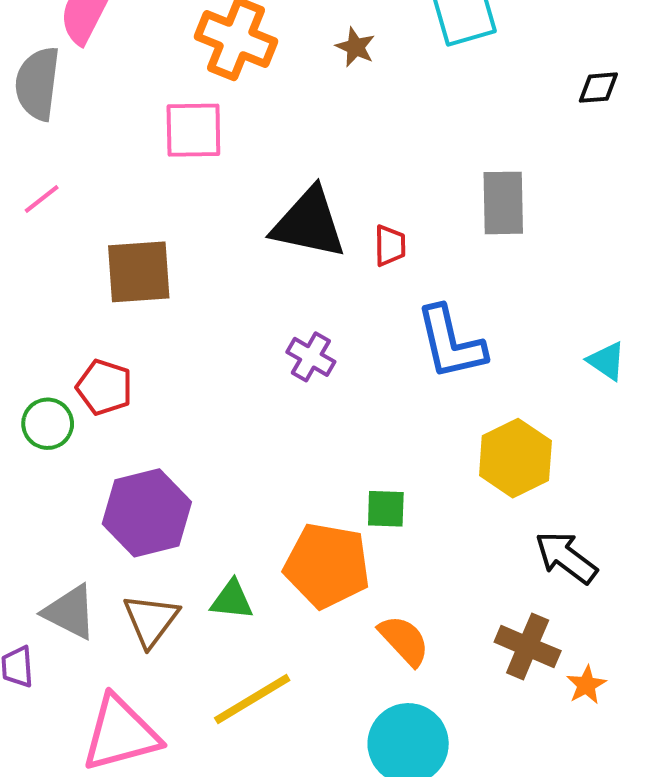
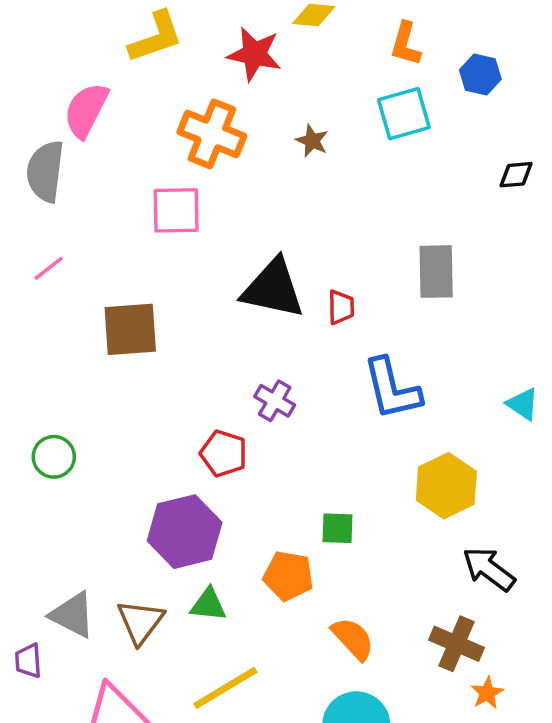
red pentagon: (104, 387) -> (224, 453), moved
purple hexagon: (147, 513) -> (185, 532), moved
orange pentagon: (327, 565) -> (288, 576), size x0.7
orange star: (586, 685) -> (487, 693), moved

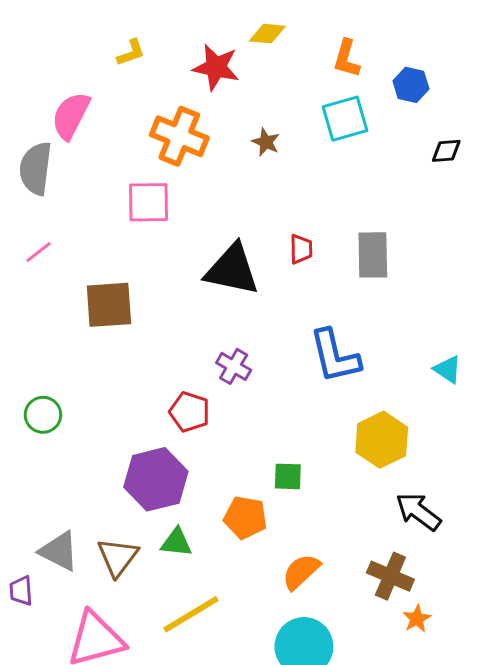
yellow L-shape: (156, 37) -> (131, 53), size x0.6
black diamond: (516, 175) -> (446, 151), moved
red trapezoid: (341, 307) -> (301, 249), moved
orange semicircle: (353, 639) -> (301, 572), turned -90

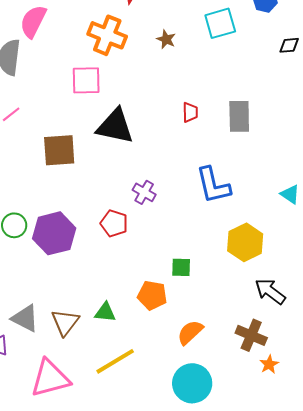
black triangle: (232, 270) -> (115, 126), moved
purple hexagon: (156, 479) -> (54, 233), moved

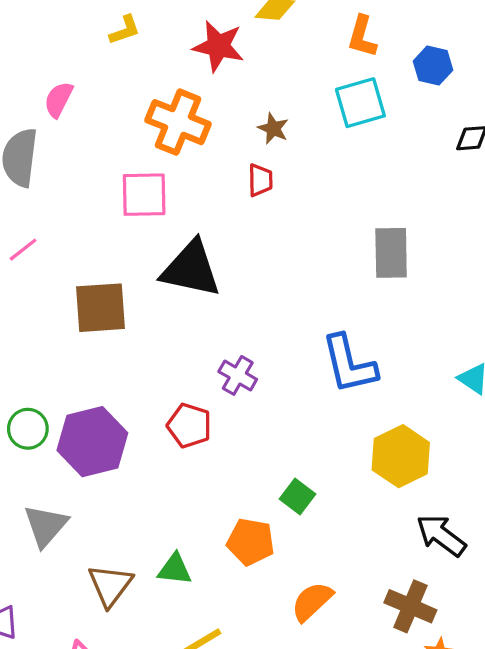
pink semicircle: (33, 21) -> (59, 99), size x0.7
red trapezoid: (190, 112) -> (260, 180), moved
green square: (181, 267) -> (297, 497), turned 35
gray triangle: (25, 318) -> (46, 526), moved, turned 44

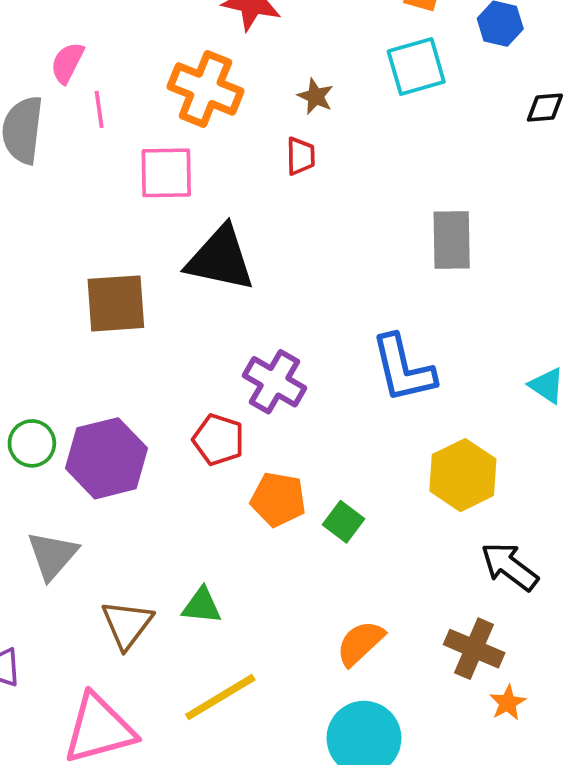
pink line: (23, 250) -> (99, 109), moved, turned -60
purple cross: (238, 375) -> (274, 382), size x1.4
orange pentagon: (251, 542) -> (278, 499), moved

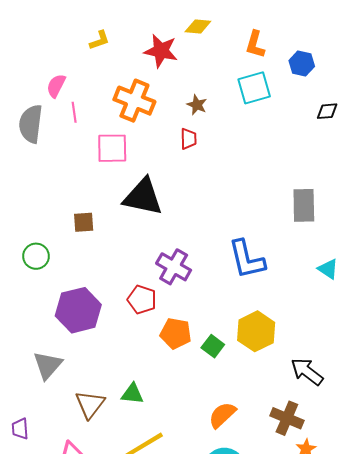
gray rectangle: (452, 240) -> (304, 205), moved
brown square: (116, 303) -> (84, 222), size x0.6
green circle: (32, 443) -> (36, 256), moved
yellow hexagon: (463, 475) -> (256, 331), moved

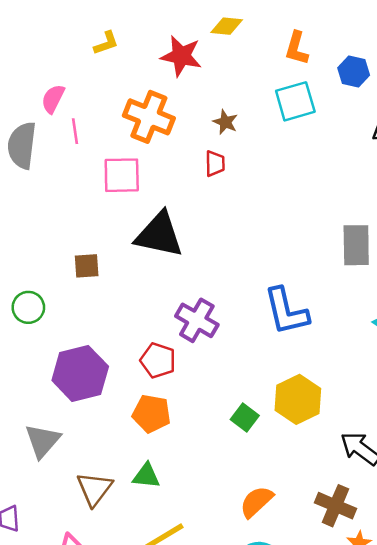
orange pentagon: (176, 333) -> (151, 414), moved

